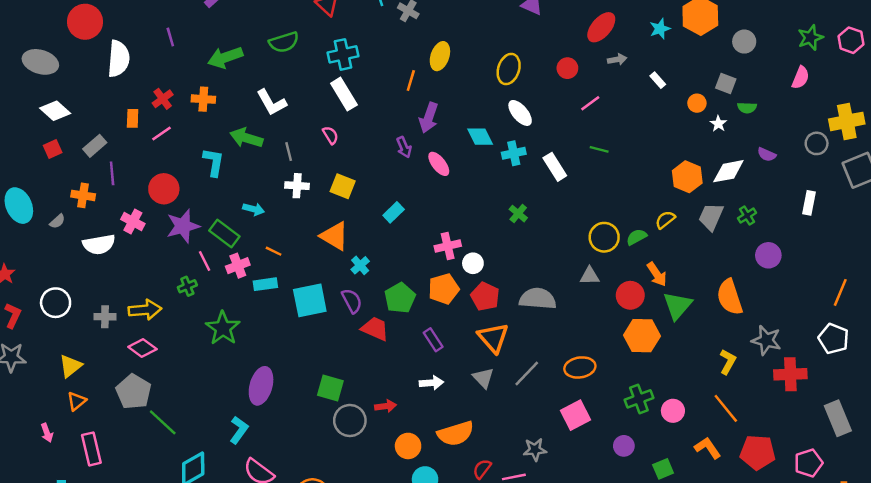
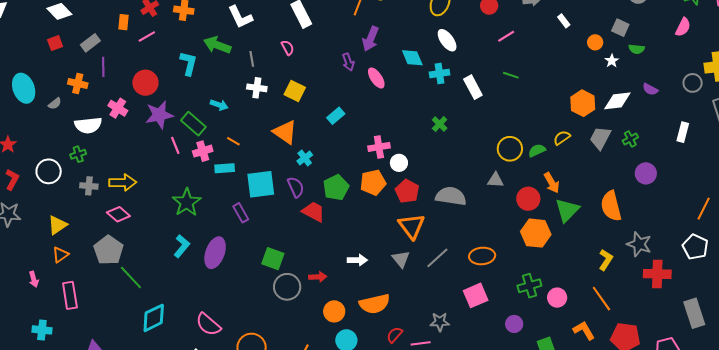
green cross: (187, 286) -> (78, 154), moved
purple rectangle: (433, 340) -> (241, 213), moved
cyan L-shape: (239, 430) -> (182, 246), moved

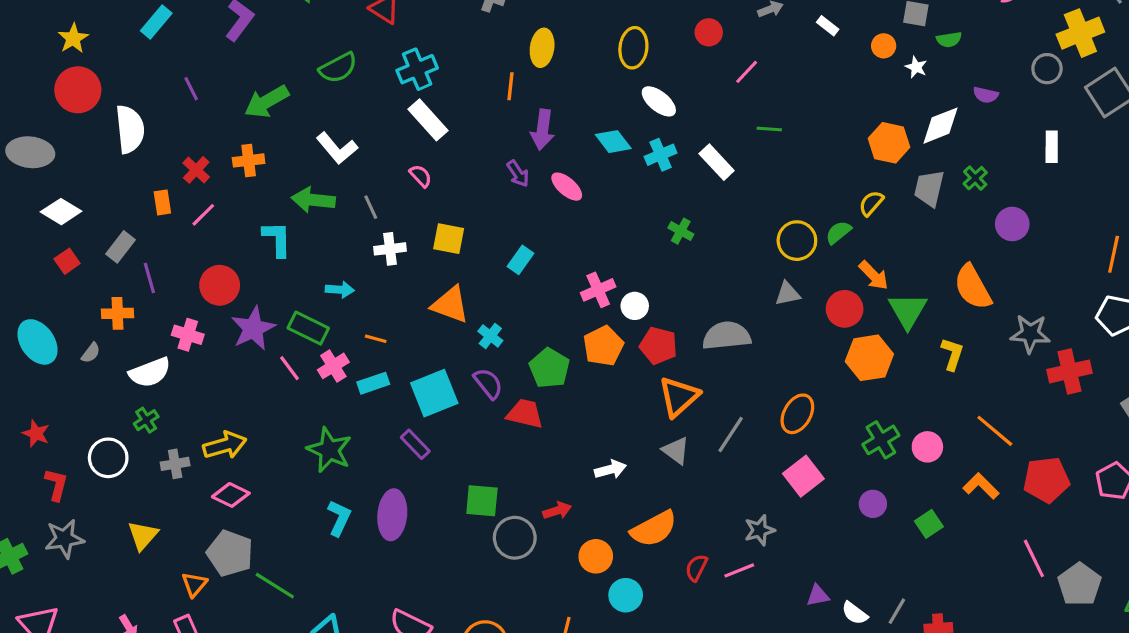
orange triangle: (411, 226) -> (679, 397), turned 40
orange triangle: (60, 255) -> (194, 584), moved
orange ellipse: (482, 256) -> (797, 414), turned -40
yellow L-shape: (606, 260) -> (952, 354), moved

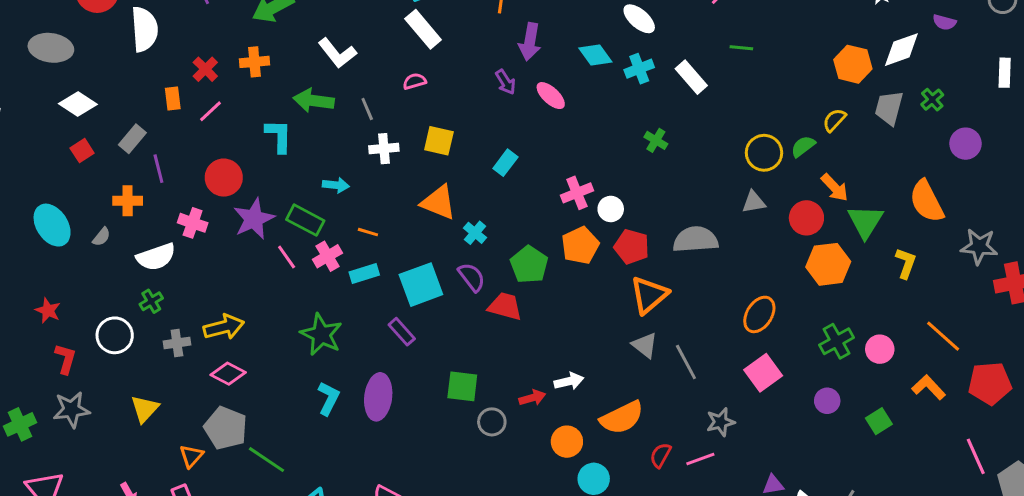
pink semicircle: (421, 176) -> (415, 81), turned -65
gray line: (731, 434) -> (686, 362), moved, turned -63
white arrow: (610, 469) -> (569, 381), moved
gray circle: (515, 538) -> (492, 422), size x0.7

